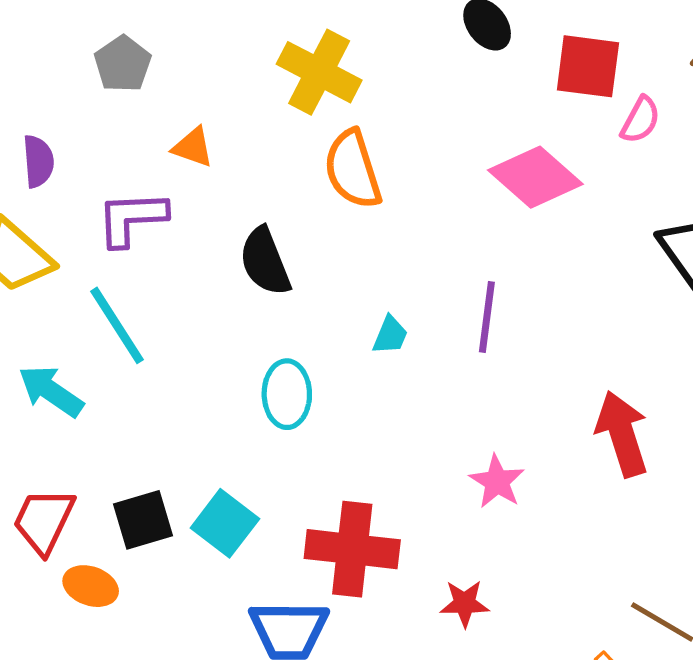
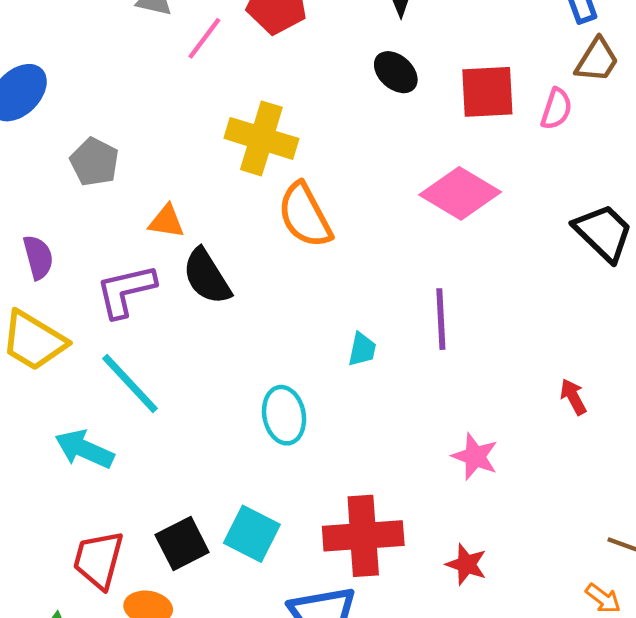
pink semicircle: (640, 120) -> (556, 109), moved
black semicircle: (265, 261) -> (207, 276), moved
red arrow: (622, 434) -> (573, 397), size x0.5
red star: (465, 603) -> (466, 564), turned 30

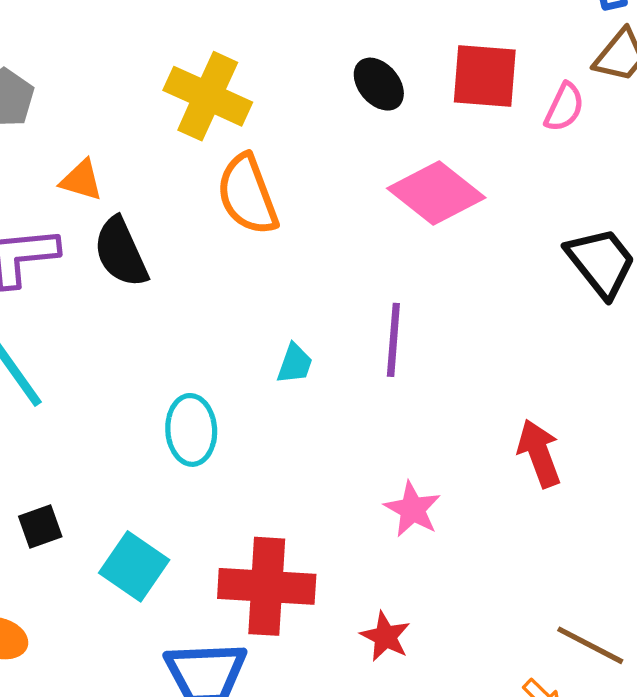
black ellipse: (396, 72) -> (379, 84), moved
red arrow: (573, 397) -> (539, 453), size x1.5
black square: (182, 544) -> (40, 527), moved, size x0.7

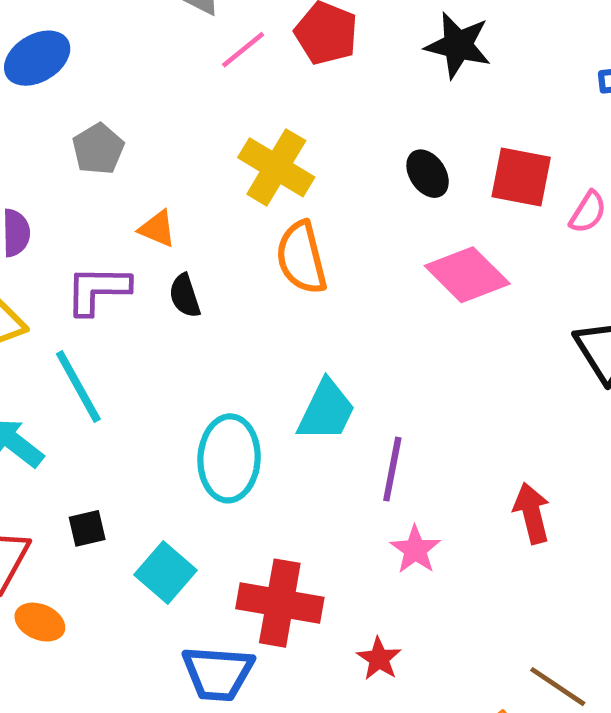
black semicircle: (121, 252) -> (185, 296), size x0.7
purple line: (393, 340) -> (392, 469), moved
cyan trapezoid: (295, 364) -> (326, 411), size x1.8
cyan ellipse: (191, 430) -> (229, 458), size x1.4

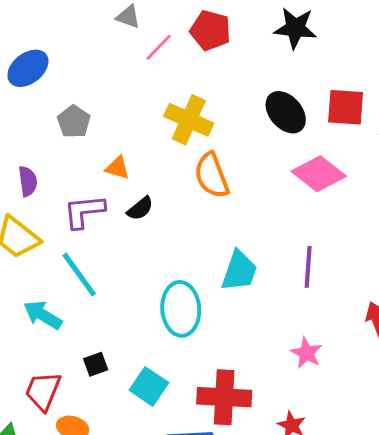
black ellipse: (428, 174) -> (286, 112), size x1.4
black semicircle: (185, 296) -> (140, 209), turned -104
purple line: (392, 469) -> (308, 267), moved

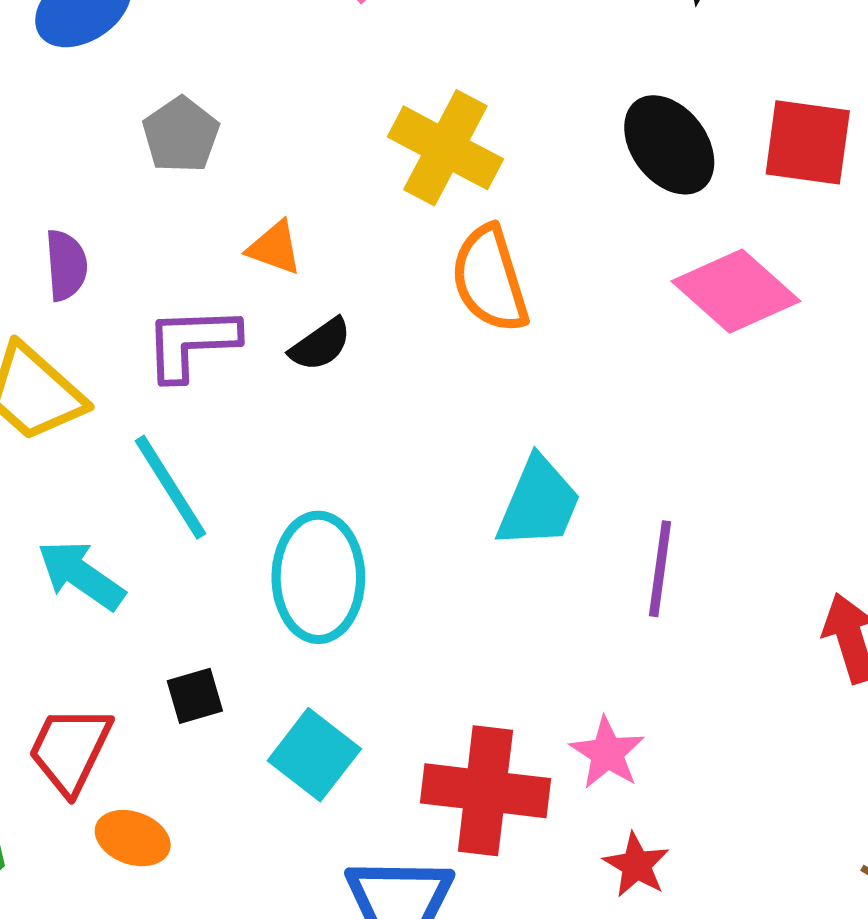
purple line: (308, 267) -> (660, 569), moved
cyan ellipse: (181, 309) -> (318, 577), moved
pink star: (306, 353) -> (607, 753), moved

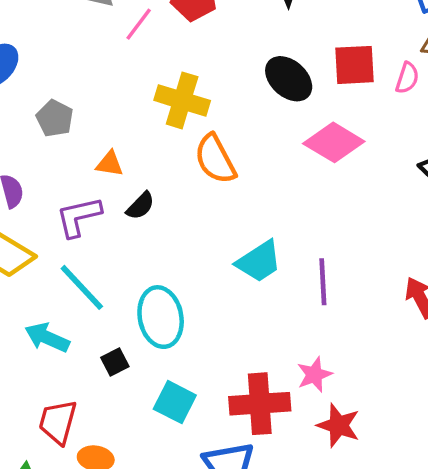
cyan trapezoid: (539, 503) -> (259, 261), turned 45
black square: (195, 696) -> (115, 362), moved
pink star: (607, 753) -> (314, 375), turned 30
red star: (636, 865) -> (339, 425), size x1.4

